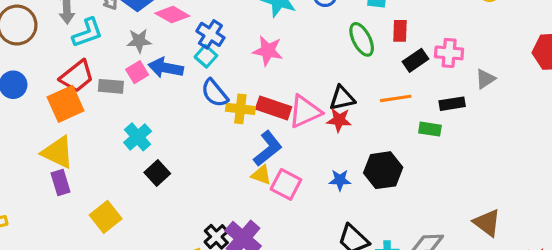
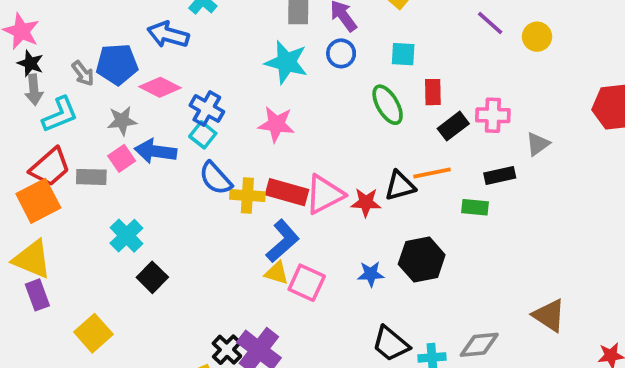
black triangle: (342, 98) -> (400, 186), moved

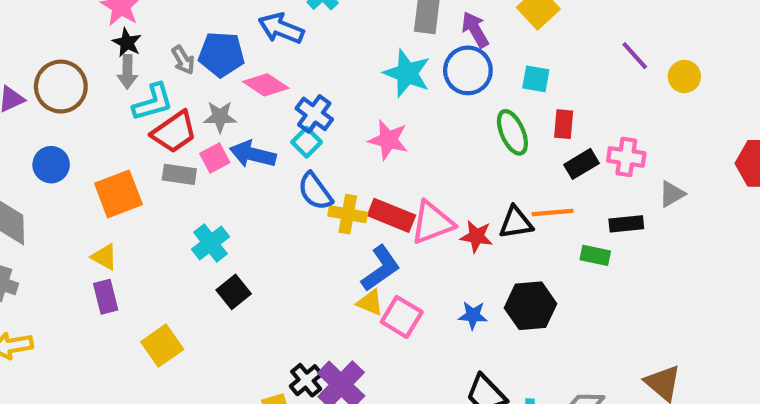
blue circle: (341, 53) -> (468, 70), size x1.5
red trapezoid: (50, 167) -> (174, 132), moved
yellow triangle: (32, 259) -> (104, 257), size x0.6

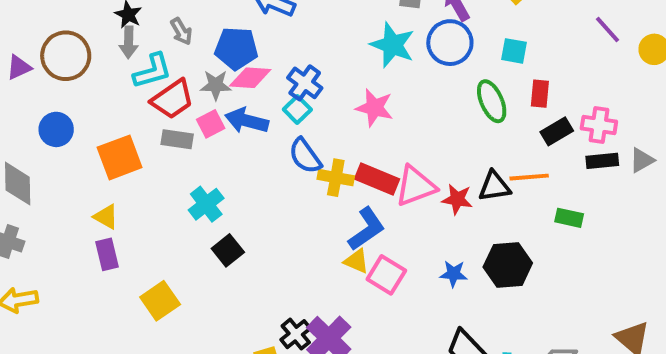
blue pentagon: (221, 54) -> (236, 48), moved
pink diamond: (266, 85) -> (250, 78), moved, turned -30
black rectangle: (626, 224) -> (602, 161), moved

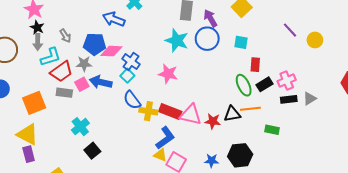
pink diamond: (250, 78) -> (111, 51), moved
green ellipse: (492, 101) -> (244, 85), moved
pink cross: (599, 125) -> (287, 81), turned -30
pink triangle: (416, 186) -> (191, 115), turned 35
yellow triangle: (106, 217) -> (28, 134), size x1.6

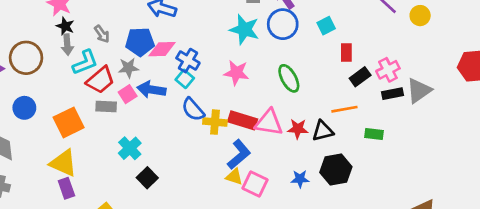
cyan square: (241, 42) -> (326, 26), turned -32
green ellipse: (244, 85) -> (289, 78), moved
gray triangle: (310, 99) -> (419, 91), size x1.5
black triangle: (232, 114) -> (323, 131), moved

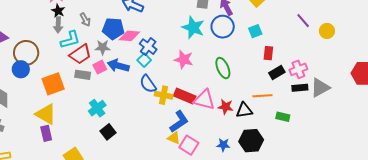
brown circle: (26, 58) -> (26, 53), moved

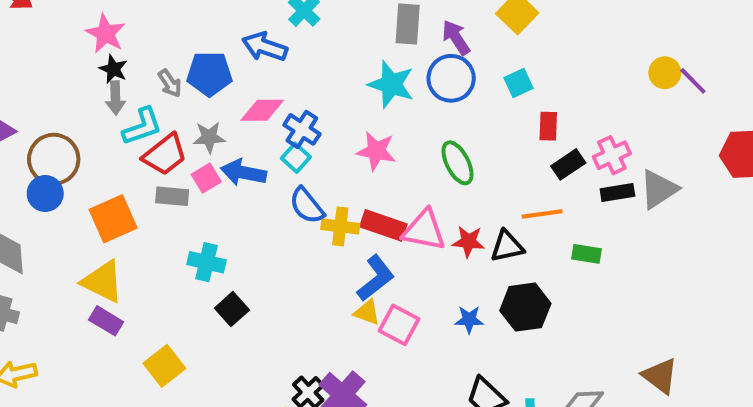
purple line: (303, 21) -> (693, 81), moved
blue pentagon: (113, 29) -> (209, 74), moved
cyan cross: (97, 108) -> (206, 262), turned -36
purple rectangle: (46, 133) -> (106, 321), turned -42

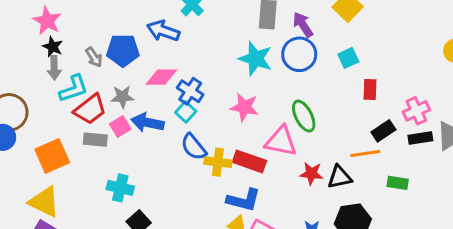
black rectangle: (568, 164) -> (383, 131), moved
pink triangle: (424, 230) -> (281, 141), moved
blue L-shape: (376, 278) -> (244, 200), turned 52

